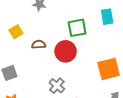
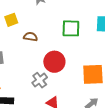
red circle: (66, 51) -> (54, 62), moved

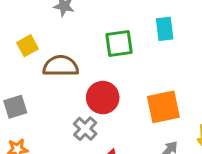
brown semicircle: (31, 37) -> (61, 66), size x1.6

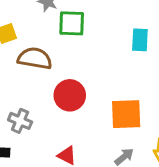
green square: (119, 44) -> (72, 23), moved
gray cross: (85, 129) -> (20, 121), moved, turned -30

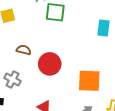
brown semicircle: (35, 58) -> (24, 50), moved, size x0.6

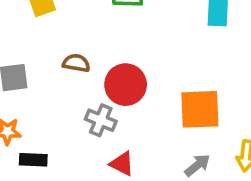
gray cross: (12, 79) -> (101, 120), moved

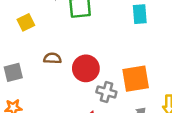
gray cross: (101, 120) -> (106, 92), moved

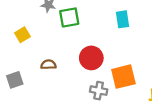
red circle: (86, 68) -> (91, 58), moved

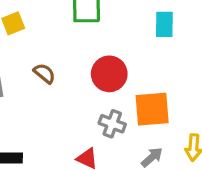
brown semicircle: (48, 65) -> (44, 73), turned 32

